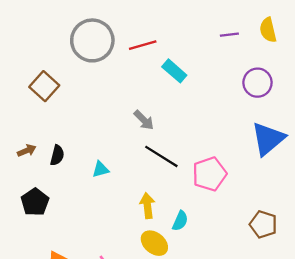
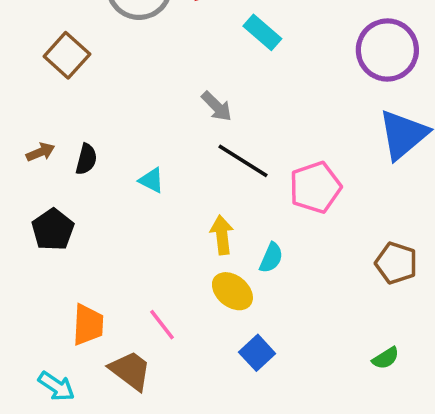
purple circle: (257, 83) -> (387, 50), size x1.4
cyan triangle: (101, 169) -> (151, 180), turned 42

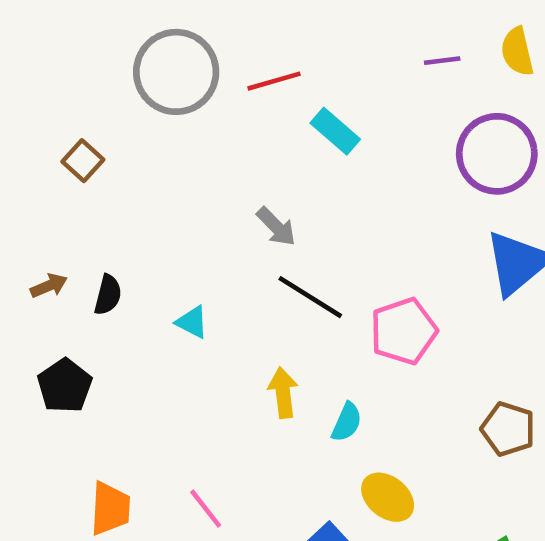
brown square: (67, 55) -> (83, 161), size x0.7
yellow ellipse: (232, 291) -> (388, 497), moved

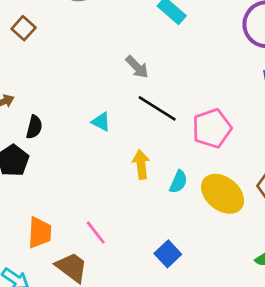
black semicircle: (108, 295) -> (34, 127), moved
cyan triangle: (192, 322) -> (101, 122), moved
yellow ellipse: (388, 497) -> (223, 194), moved, size x1.4

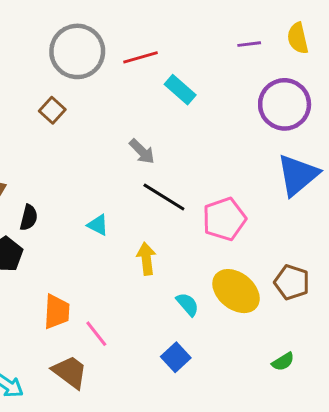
brown square: (24, 28) -> (52, 110), moved
cyan triangle: (101, 122) -> (98, 225), moved
cyan semicircle: (178, 182) -> (187, 304), moved, turned -65
orange trapezoid: (40, 233) -> (57, 312), moved

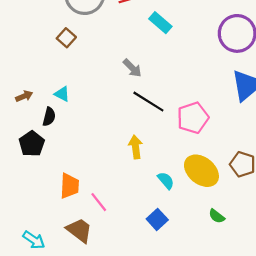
cyan triangle: (98, 225) -> (62, 94), moved
green semicircle: (283, 362) -> (217, 216), moved, turned 70

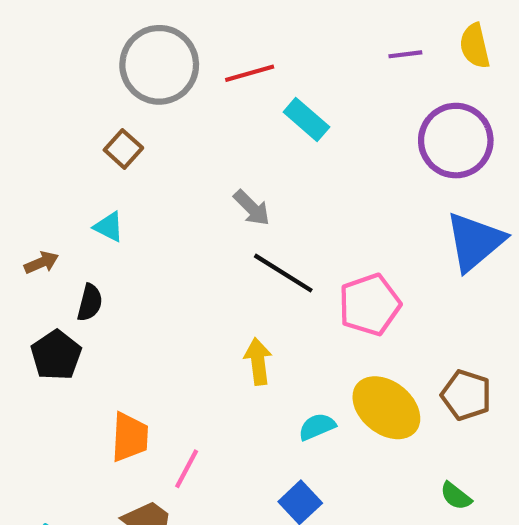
cyan triangle: (62, 94) -> (109, 227), moved
cyan semicircle: (166, 180) -> (317, 427), turned -72
pink line: (99, 202) -> (187, 469), turned 66
green semicircle: (217, 216) -> (456, 496), moved

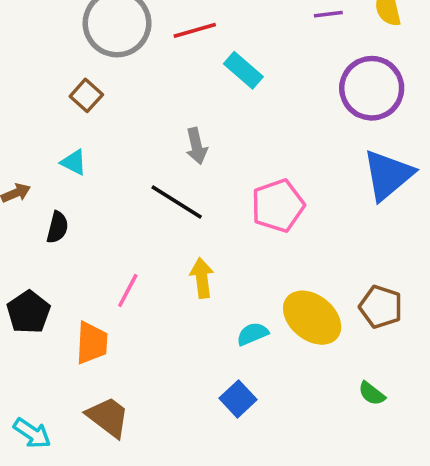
gray arrow: (252, 208) -> (196, 146), turned 32
black line: (283, 273) -> (177, 202), moved
pink pentagon: (370, 305) -> (278, 206), moved
black pentagon: (56, 355) -> (29, 312), moved
pink line: (187, 469) -> (128, 291), moved

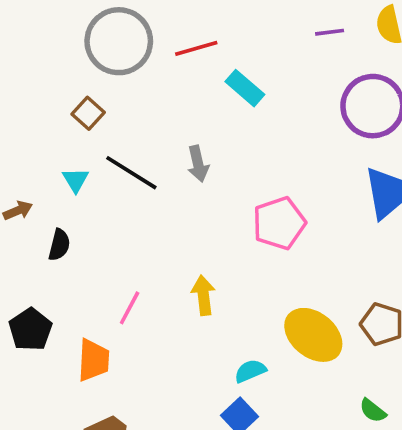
cyan triangle: (74, 162) -> (76, 180), turned 32
black line: (177, 202) -> (131, 173), moved
cyan semicircle: (252, 334) -> (250, 371), moved

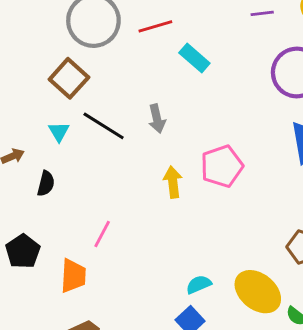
brown square: (88, 113) -> (69, 78), size x1.5
yellow arrow: (203, 295) -> (173, 182), moved
yellow ellipse: (313, 335) -> (258, 292), moved

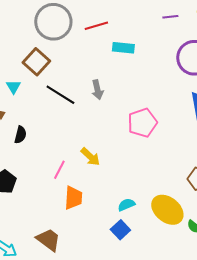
cyan rectangle: (194, 58) -> (123, 48), turned -35
cyan triangle: (59, 132) -> (13, 87), moved
yellow arrow: (173, 182) -> (90, 157), moved, turned 140
orange trapezoid: (73, 276) -> (73, 198), moved

